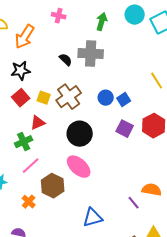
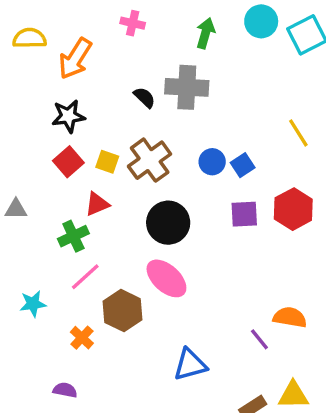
purple square: (125, 129) -> (244, 214), turned -30

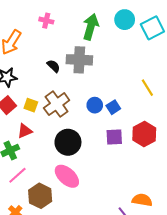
green arrow: (205, 33) -> (91, 27), size x1.4

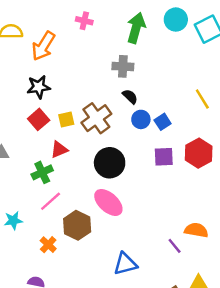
gray cross: (79, 60) -> (123, 66), size x0.7
black semicircle: (54, 66) -> (130, 97), moved
yellow square: (31, 105) -> (66, 119), turned -32

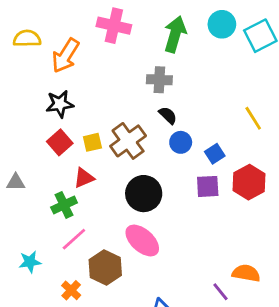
pink cross: (84, 21) -> (114, 26), size x1.6
blue square: (163, 122) -> (215, 154), moved

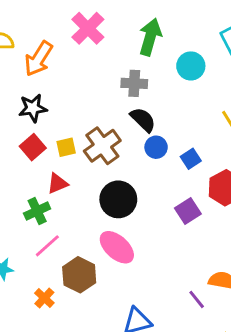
cyan circle: (222, 24) -> (191, 66), moved
pink cross: (114, 26) -> (88, 28), turned 32
black semicircle: (168, 115) -> (143, 120), size x1.4
purple square: (208, 186) -> (188, 211), moved, turned -30

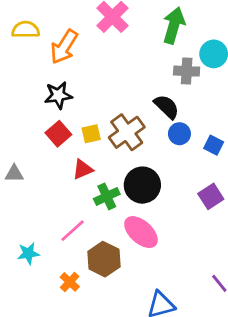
gray cross: (134, 83) -> (187, 71), moved
blue square: (191, 159) -> (214, 145), turned -30
green cross: (37, 211) -> (107, 196), moved

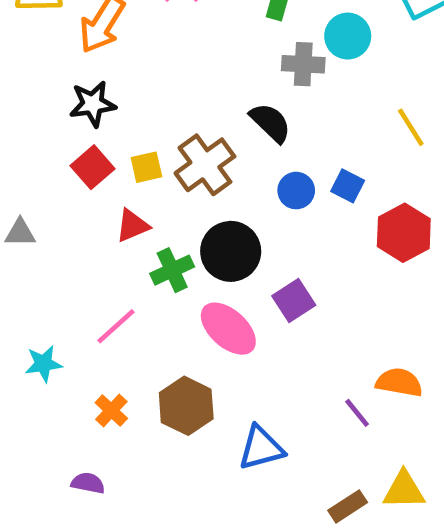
blue circle: (179, 134) -> (296, 191), moved
purple square: (211, 196) -> (294, 301), moved
brown hexagon: (104, 259) -> (186, 406), moved

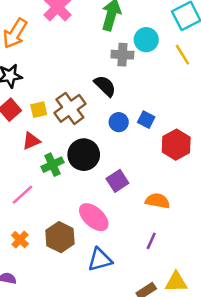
yellow line: (411, 127) -> (182, 55), moved
pink ellipse: (228, 329) -> (94, 217), moved
orange semicircle: (399, 382) -> (157, 201), moved
purple line: (357, 413) -> (151, 241), turned 63

